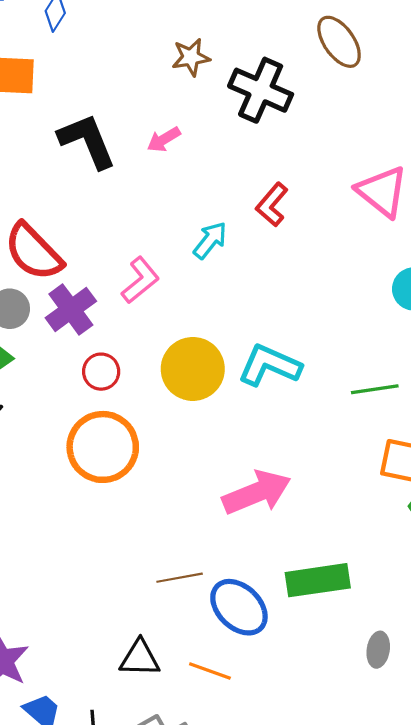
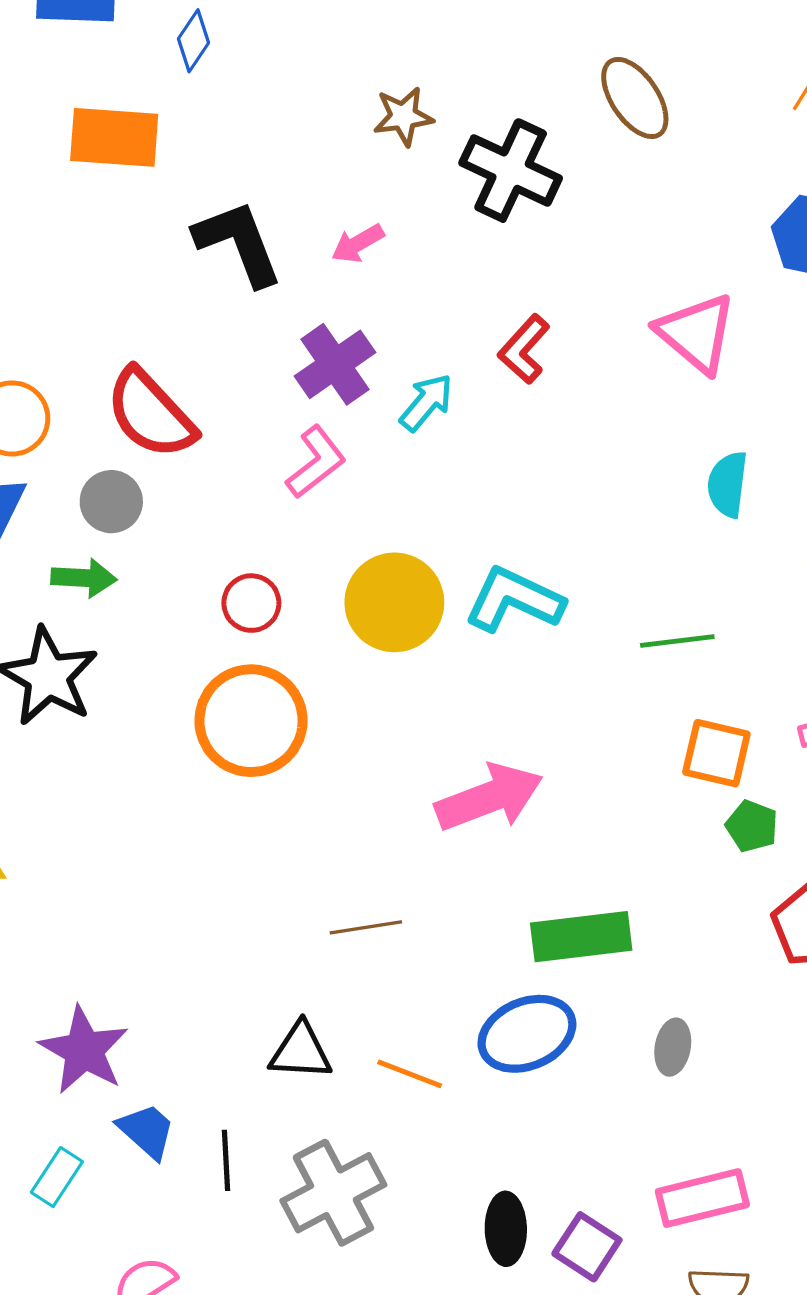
purple cross: (71, 309) -> (335, 364), moved
blue ellipse: (239, 607) -> (527, 1034), moved, turned -68

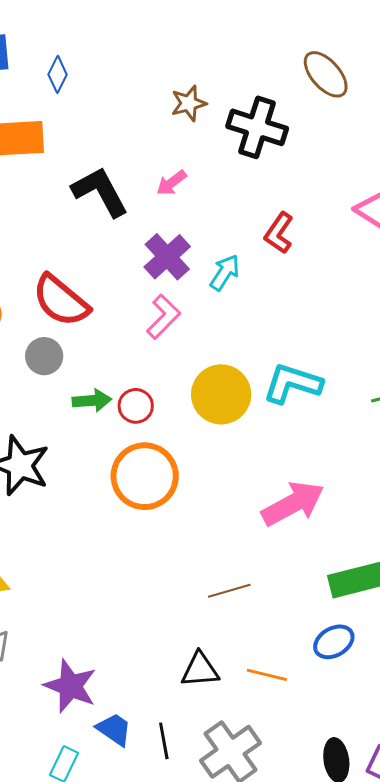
green arrow: (84, 578) -> (92, 401), moved
blue ellipse: (527, 1034) -> (334, 642), size x0.7

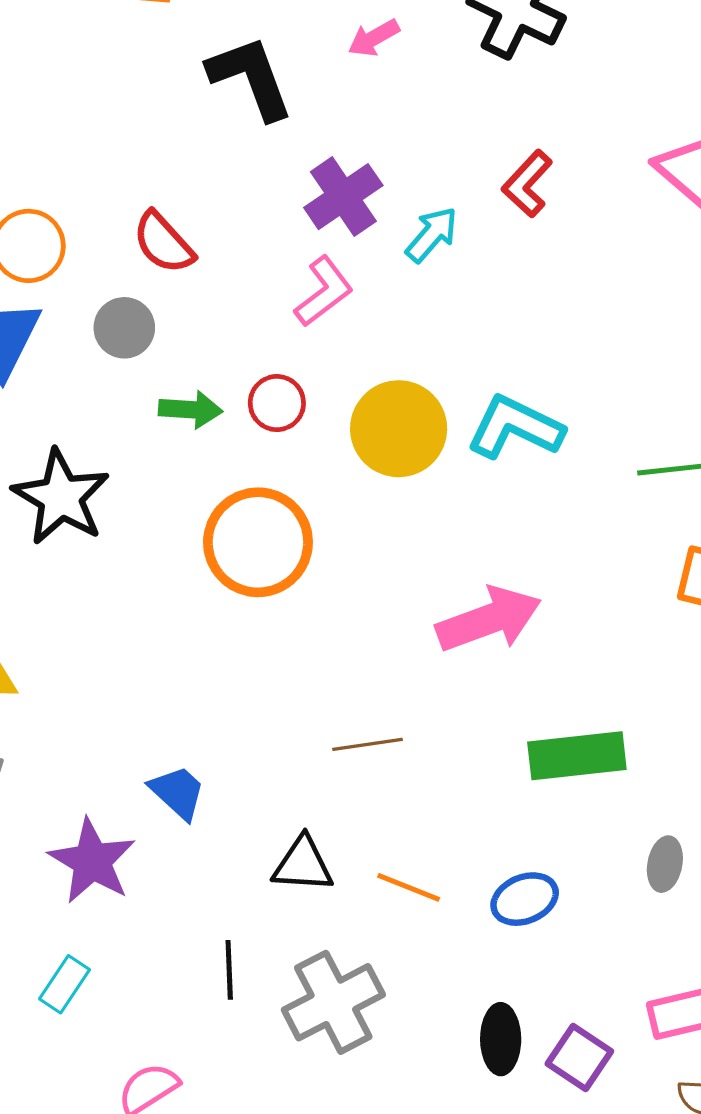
pink arrow: (171, 183) -> (374, 38), moved
red semicircle: (61, 301) -> (163, 243), size x0.7
red circle: (136, 406) -> (277, 403), moved
blue ellipse: (334, 642) -> (525, 899), moved
blue trapezoid: (114, 729) -> (178, 792), moved

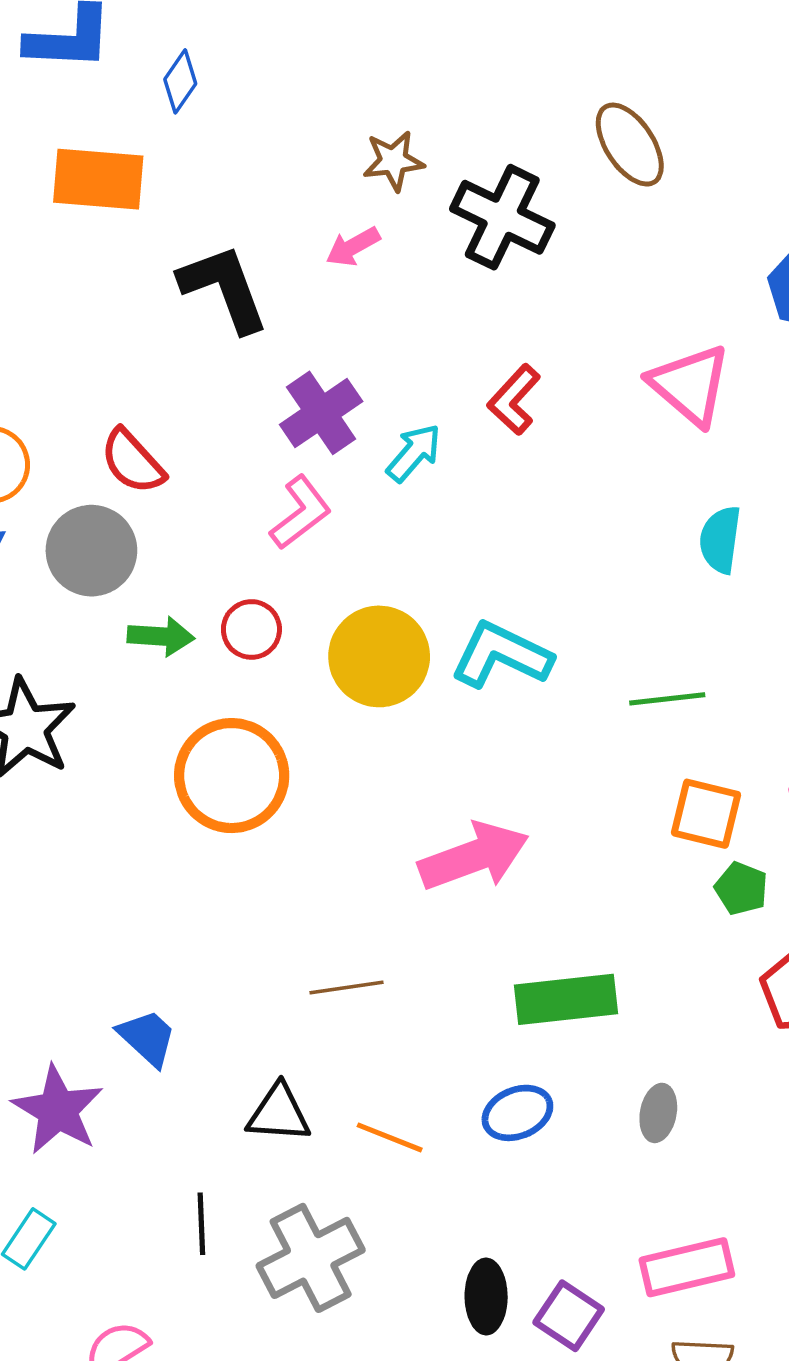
gray circle: (124, 328) -> (91, 551), size x1.4
blue ellipse: (525, 899) -> (517, 1113), moved

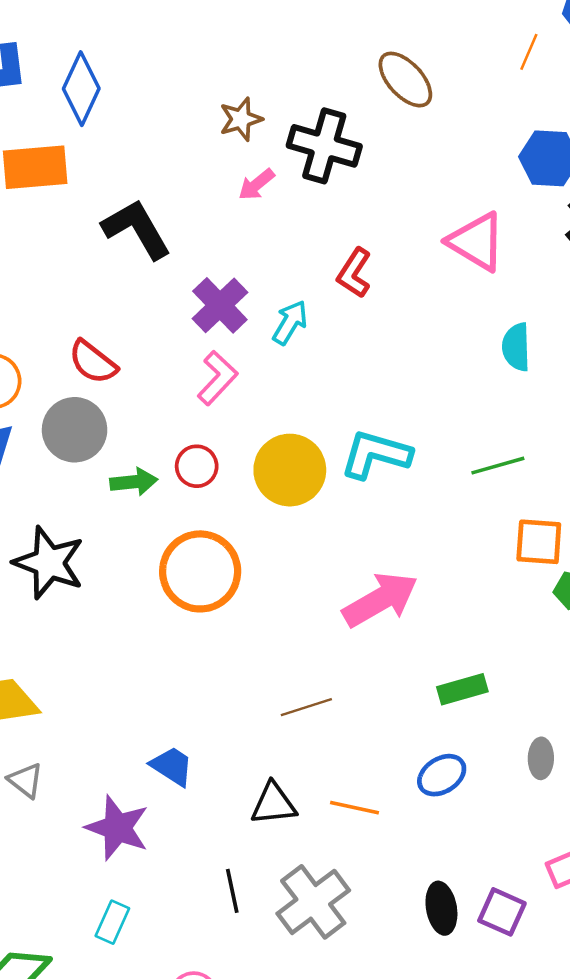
blue diamond: (180, 81) -> (81, 89), size x1.6
pink arrow: (353, 247) -> (256, 184), moved
green rectangle: (566, 999) -> (462, 689), size x0.7

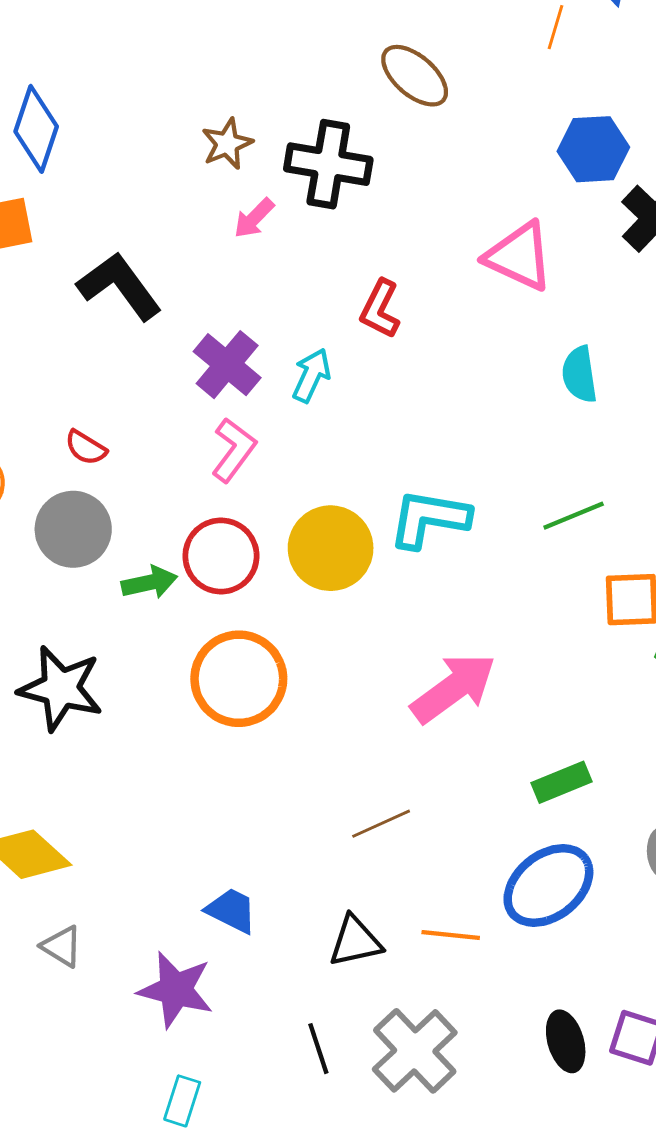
red semicircle: (93, 362) -> (86, 448), size x0.7
red circle: (197, 466) -> (221, 556), size x1.5
blue ellipse: (442, 775) -> (548, 886), size x1.6

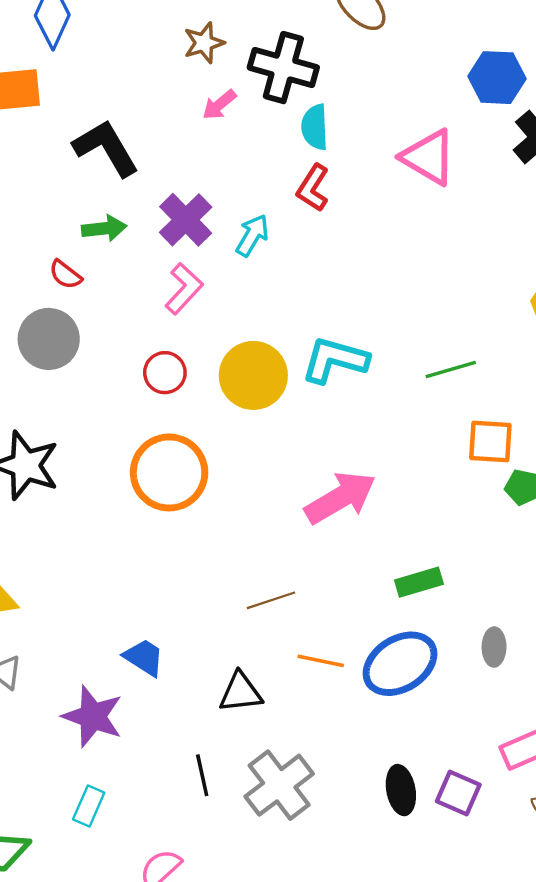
cyan semicircle: (580, 374) -> (315, 127), moved
red circle: (221, 556) -> (165, 373), size x0.7
green arrow: (149, 583) -> (104, 228), moved
orange line: (451, 935) -> (321, 661), moved

